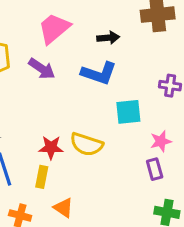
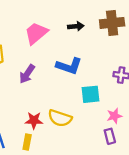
black arrow: (108, 38) -> (76, 26), moved
purple arrow: (42, 69) -> (27, 74), moved, turned 90

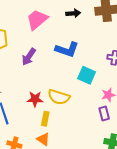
cyan square: (91, 94) -> (87, 75), turned 30
yellow rectangle: (27, 142) -> (45, 119), moved

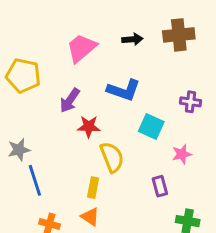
yellow semicircle: (59, 97) -> (112, 157), turned -130
red star: (35, 99) -> (89, 127), moved
purple rectangle: (104, 113) -> (160, 186), moved

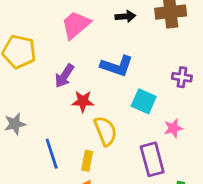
blue line: (35, 180) -> (52, 154), moved
purple rectangle: (160, 186) -> (152, 159), size x1.6

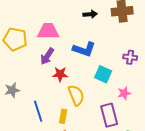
pink trapezoid: (76, 25) -> (48, 31), moved, turned 40

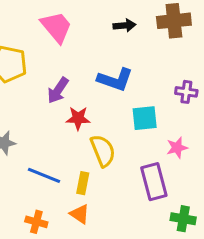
pink trapezoid: (48, 31) -> (56, 27), moved, turned 50
cyan square: (103, 74) -> (145, 118), turned -30
blue line: (38, 111) -> (44, 175), turned -50

